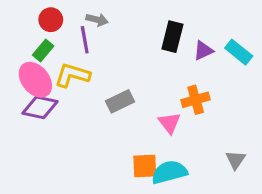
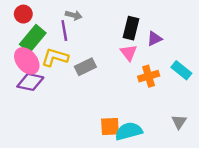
red circle: (51, 20) -> (23, 14), moved
green rectangle: (43, 50) -> (33, 39), size x1.6
cyan rectangle: (239, 52) -> (181, 70), moved
gray rectangle: (120, 101) -> (85, 67), moved
pink triangle: (169, 123) -> (129, 53), moved

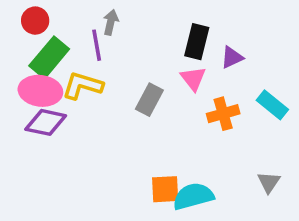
gray arrow: (74, 15) -> (111, 22), turned -91
pink ellipse: (27, 61) -> (40, 91), turned -44
gray rectangle: (85, 67) -> (149, 100), moved, turned -36

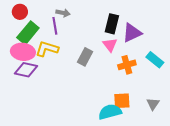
gray arrow: (111, 22) -> (63, 13), turned 88
purple triangle: (232, 57) -> (132, 33), size x1.5
orange square: (165, 189) -> (122, 101), moved

